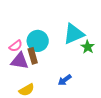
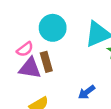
cyan circle: (38, 41) -> (53, 28), moved

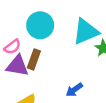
brown rectangle: (46, 62) -> (34, 59), turned 36

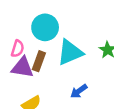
cyan triangle: (86, 32) -> (70, 52), moved
pink semicircle: (12, 47) -> (18, 49), turned -36

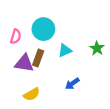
pink semicircle: (18, 49) -> (16, 37), moved
cyan triangle: (70, 52) -> (65, 50), size x0.6

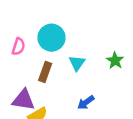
cyan triangle: (65, 50) -> (77, 63), turned -32
purple triangle: (24, 63) -> (24, 100), moved

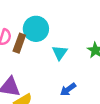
brown rectangle: (45, 72) -> (19, 43), moved

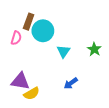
brown rectangle: (19, 43) -> (29, 22), moved

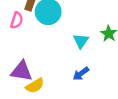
cyan triangle: (63, 51) -> (81, 41), moved

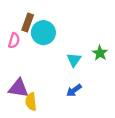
yellow semicircle: (35, 86) -> (31, 102), turned 114

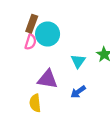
pink semicircle: (14, 41) -> (31, 42), moved
purple triangle: (19, 88) -> (48, 79), moved

